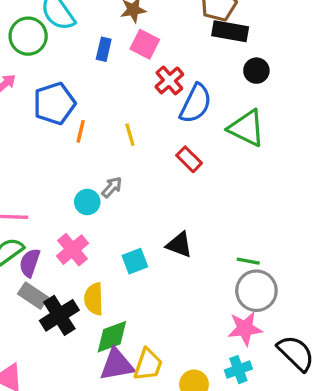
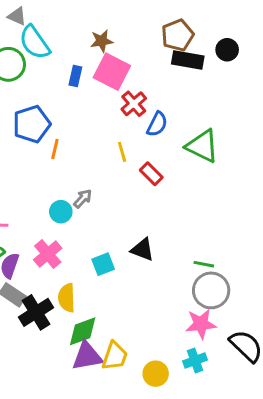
pink square: (145, 44) -> (112, 72), size x1.4
black circle: (256, 71) -> (227, 50), moved
blue semicircle: (196, 103) -> (157, 124), size x0.7
yellow line: (130, 135) -> (122, 152), moved

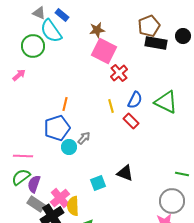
blue rectangle: (75, 76) -> (62, 15), moved, turned -64
blue pentagon: (32, 124) -> (57, 128), moved
blue semicircle: (157, 124) -> (135, 100), moved
pink cross: (48, 254) -> (60, 198), moved
green line: (204, 264) -> (182, 174), moved

